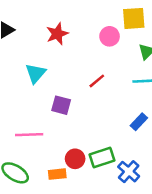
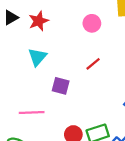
red star: (57, 34) -> (39, 21), moved
pink circle: (110, 36) -> (92, 23), moved

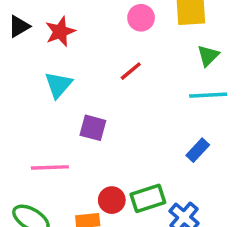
pink circle: (92, 23) -> (141, 18), moved
red line: (93, 64) -> (131, 71), moved

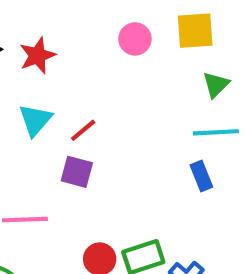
red line: (131, 71) -> (83, 130), moved
blue rectangle: (198, 150) -> (201, 176), moved, turned -65

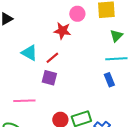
red star: (37, 56) -> (62, 31), moved, turned 30
cyan triangle: (35, 120) -> (29, 53), turned -42

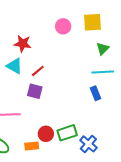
red star: (62, 31) -> (23, 44), moved

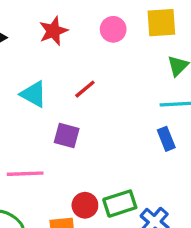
red star: (23, 44) -> (53, 31), moved, turned -30
red line: (38, 71) -> (85, 89), moved

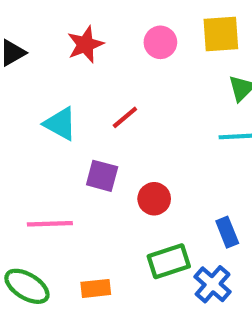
blue rectangle: (166, 139) -> (227, 232), moved
red circle: (85, 205) -> (154, 199), moved

